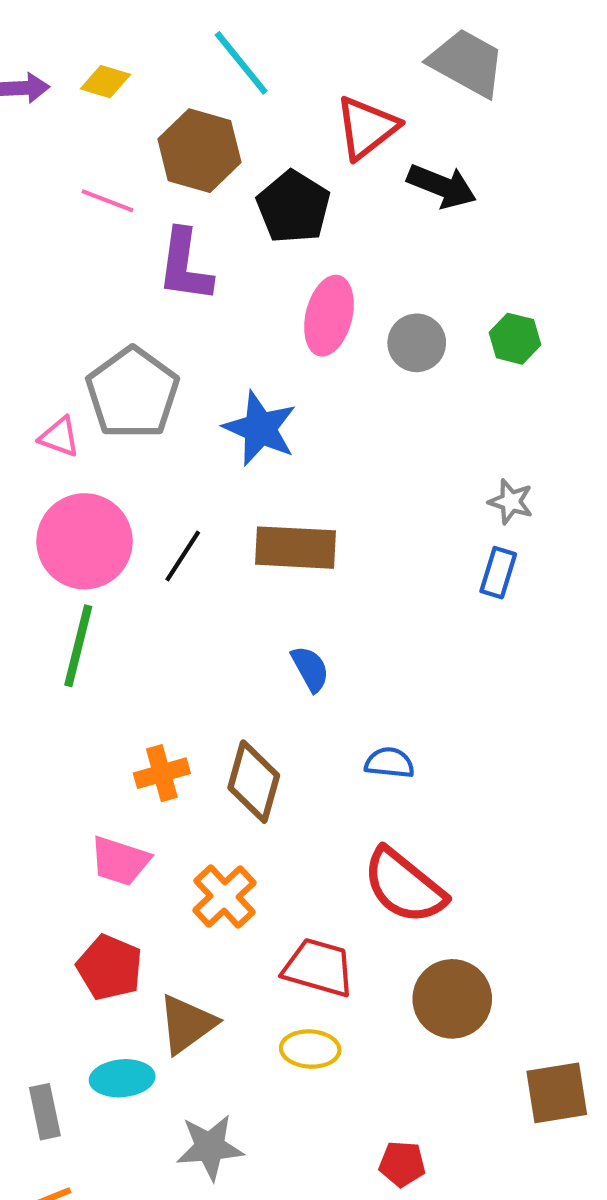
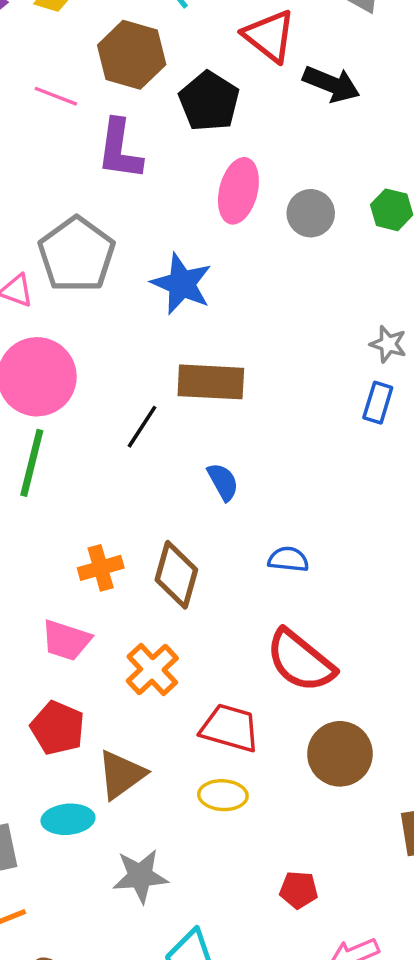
red triangle: (367, 128) -> (269, 36), turned -44
black line: (183, 556) -> (142, 427), moved

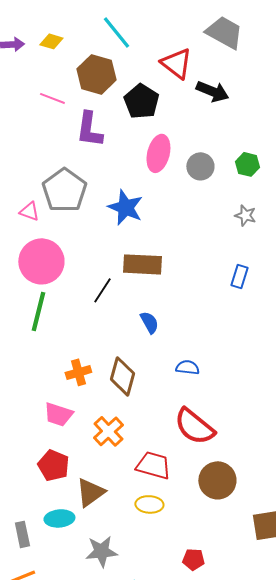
gray star: (388, 344) -> (245, 215), moved

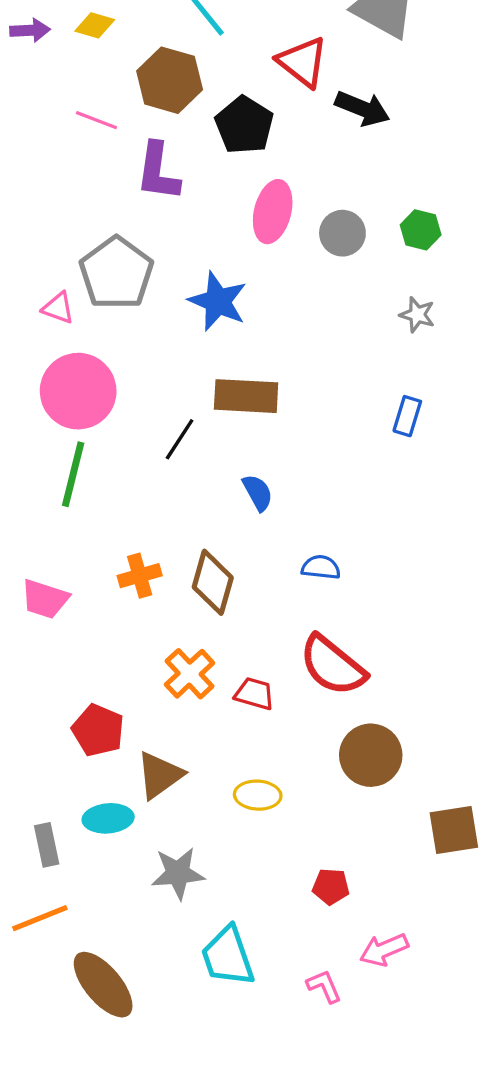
pink trapezoid: (58, 414) -> (45, 599), moved
red trapezoid: (153, 465) -> (254, 694), moved, size x0.7

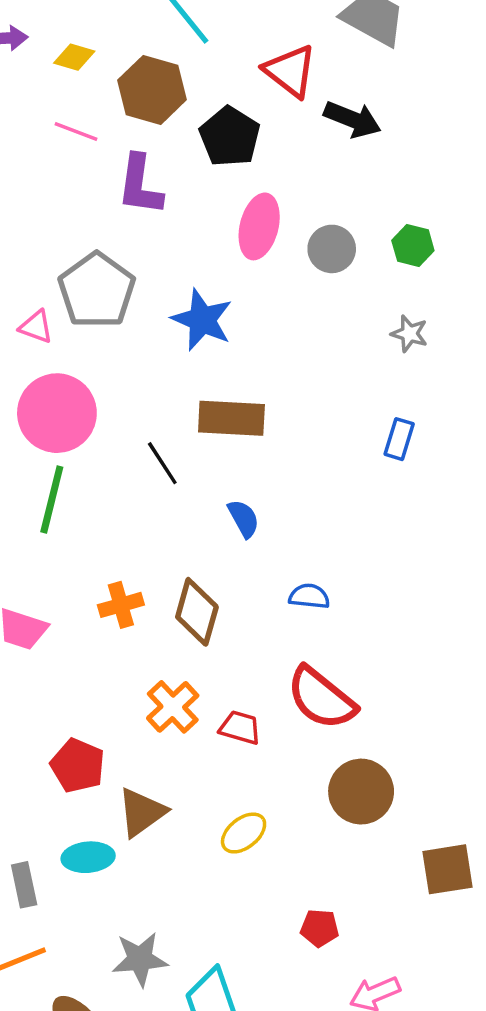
yellow diamond: (95, 25) -> (74, 57), moved
black line: (180, 439) -> (162, 463), turned -66
yellow ellipse: (258, 795) -> (244, 833), turned -42
gray star: (178, 873) -> (140, 959), moved

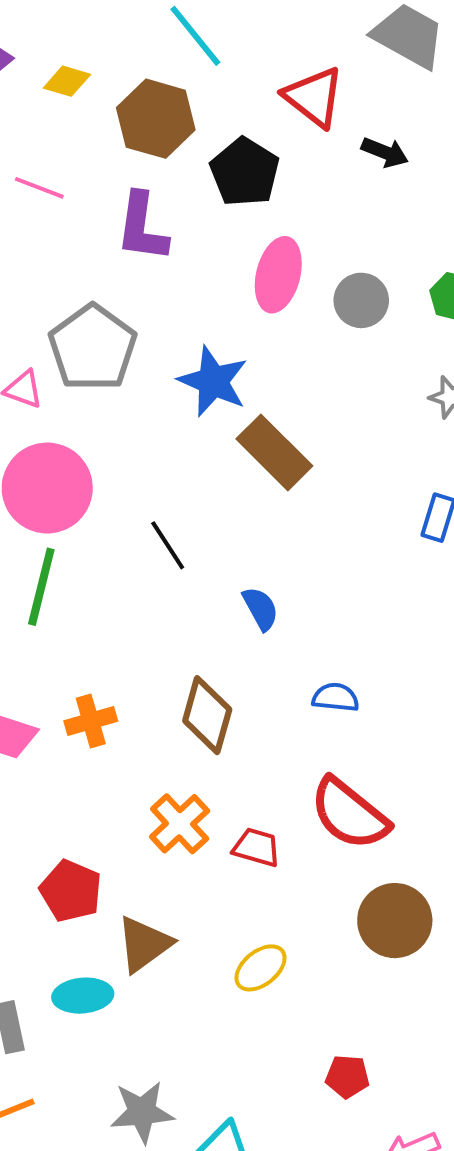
black arrow: (352, 119) -> (385, 152), size x0.7
pink line: (76, 131) -> (39, 188), moved
brown rectangle: (231, 418) -> (274, 452), moved, turned 42
orange cross: (121, 605) -> (91, 721), moved

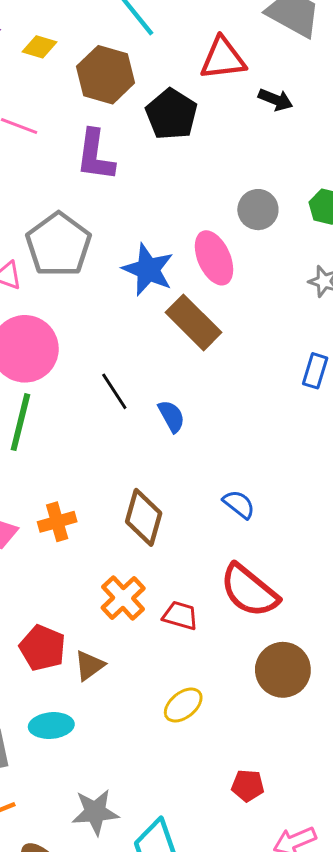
red triangle: (314, 97) -> (223, 59), turned -45
pink ellipse: (278, 275) -> (214, 258), moved, turned -38
blue semicircle: (260, 608) -> (171, 416), moved
blue semicircle: (336, 697) -> (239, 504), turned 32
brown triangle: (144, 944) -> (89, 665), moved, size x0.7

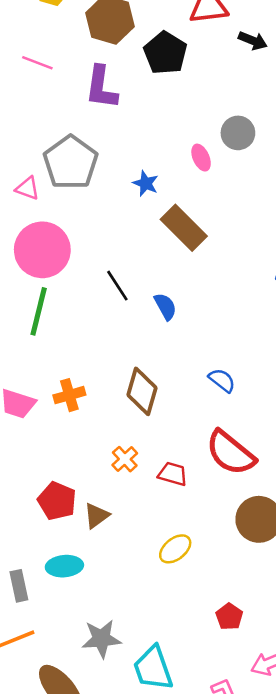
pink ellipse: (214, 258) -> (201, 158), moved, size x0.6
blue star: (148, 270) -> (146, 183), size x0.6
orange cross: (123, 598) -> (125, 459), size x0.7
red pentagon: (248, 786) -> (229, 617), turned 30

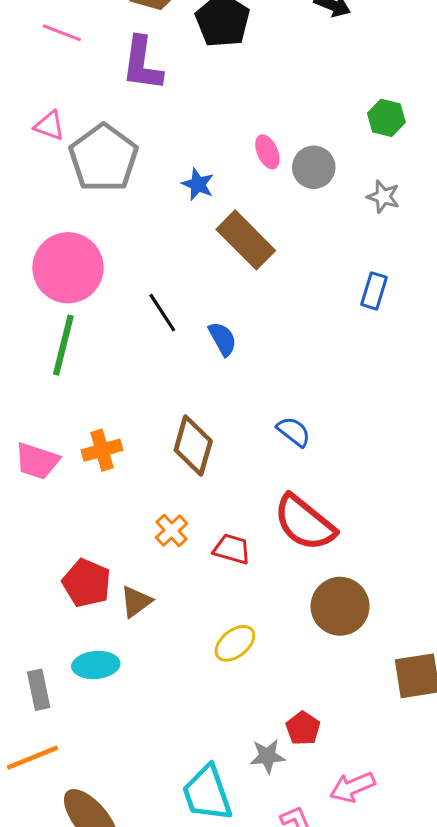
gray circle: (238, 133) -> (314, 167), moved
pink triangle: (28, 188) -> (49, 126), moved
gray star: (101, 639) -> (267, 756), moved, size x0.7

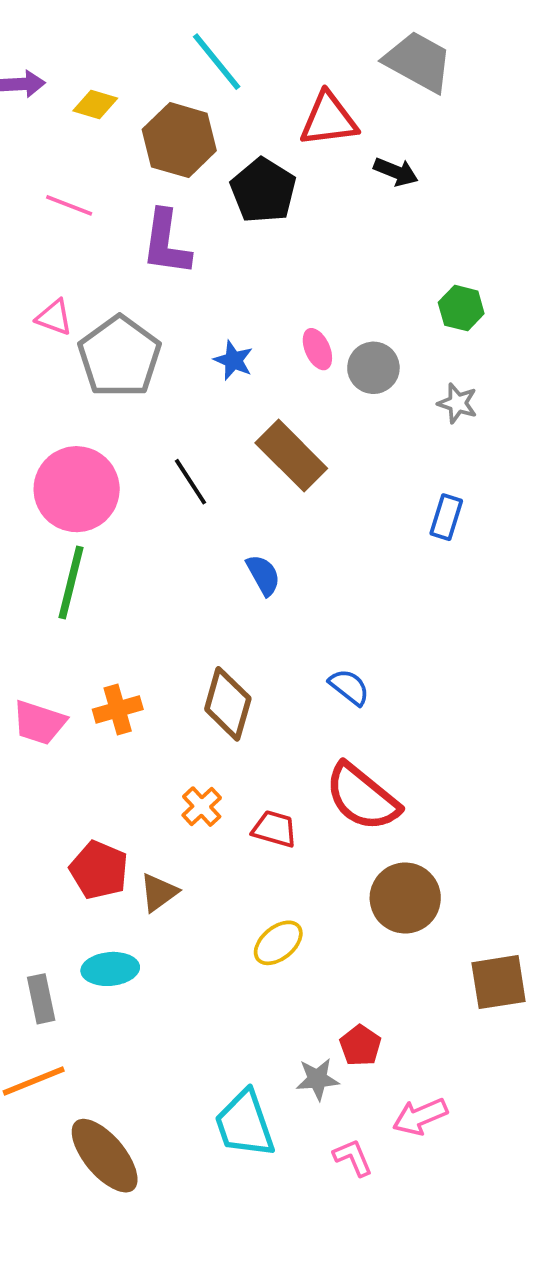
blue star: (198, 184) -> (233, 360), moved
black line: (162, 313) -> (190, 482), moved

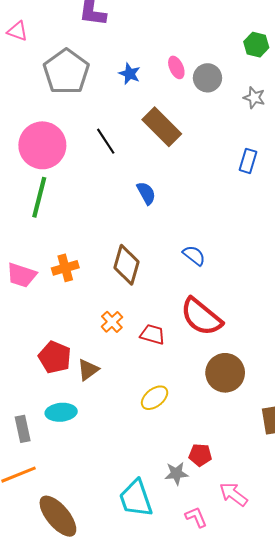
pink triangle: (54, 317) -> (17, 31), moved
red pentagon: (360, 1046) -> (200, 455), turned -30
pink arrow: (420, 1116) -> (233, 494), turned 60

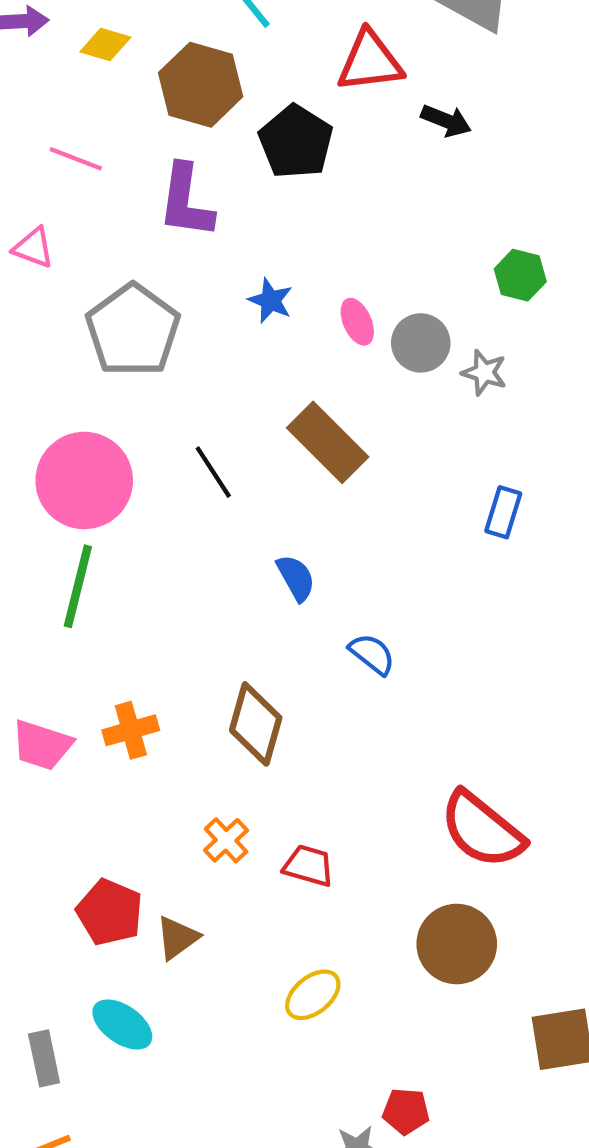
blue star: (130, 74) -> (270, 301), moved
gray star: (254, 98) -> (484, 373), moved
blue semicircle: (194, 255) -> (372, 654), moved
red semicircle: (201, 317) -> (482, 830), moved
cyan ellipse: (61, 412) -> (122, 1024), turned 40

